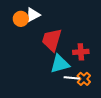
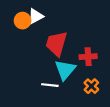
cyan triangle: (60, 64) -> (65, 70), turned -35
white line: (72, 78) -> (50, 85), moved

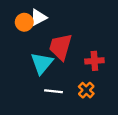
cyan triangle: (65, 70) -> (42, 63), moved
orange cross: (91, 86) -> (86, 90), moved

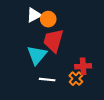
orange circle: (24, 22) -> (48, 19), moved
red cross: (94, 61) -> (83, 66), moved

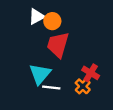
cyan triangle: (37, 55) -> (40, 74), moved
red cross: (83, 66) -> (91, 73), turned 35

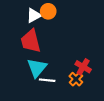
orange circle: (52, 21) -> (48, 11), moved
red trapezoid: (58, 45) -> (31, 41), moved, turned -30

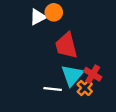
red trapezoid: (31, 41) -> (66, 46), moved
cyan triangle: (37, 68) -> (72, 75), moved

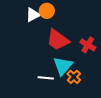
red trapezoid: (66, 46) -> (58, 40), turned -40
red cross: (93, 74) -> (88, 45), moved

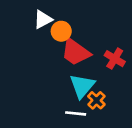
orange circle: (47, 11) -> (61, 31), moved
white line: (46, 78) -> (76, 113), moved

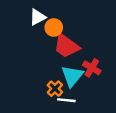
red cross: (115, 59) -> (92, 68), moved
orange cross: (96, 100) -> (55, 89), moved

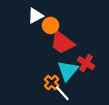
white line: (66, 100) -> (62, 93), turned 42

